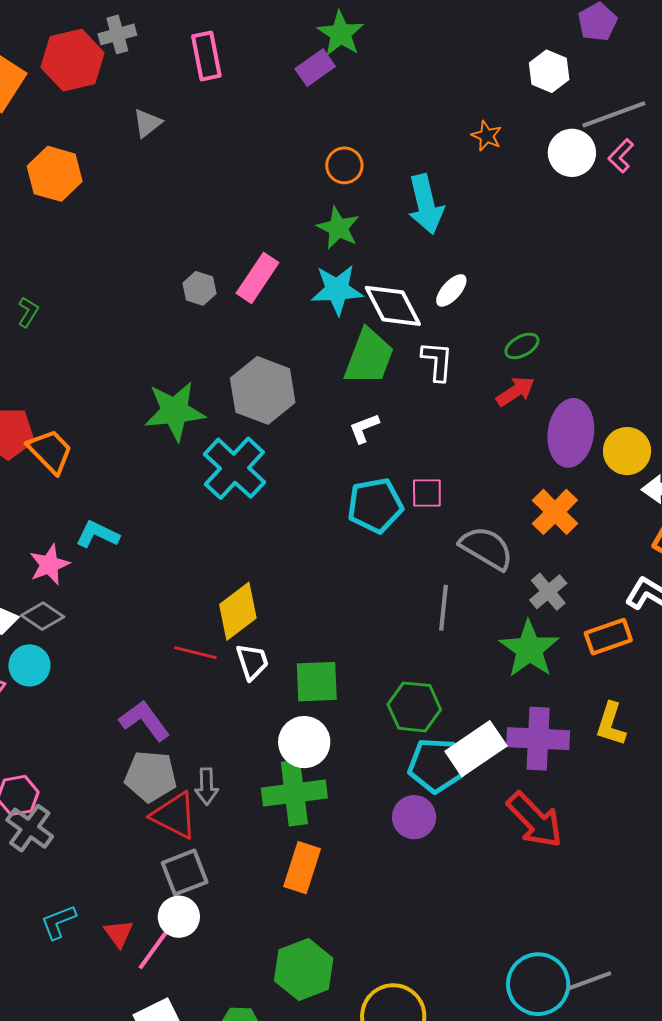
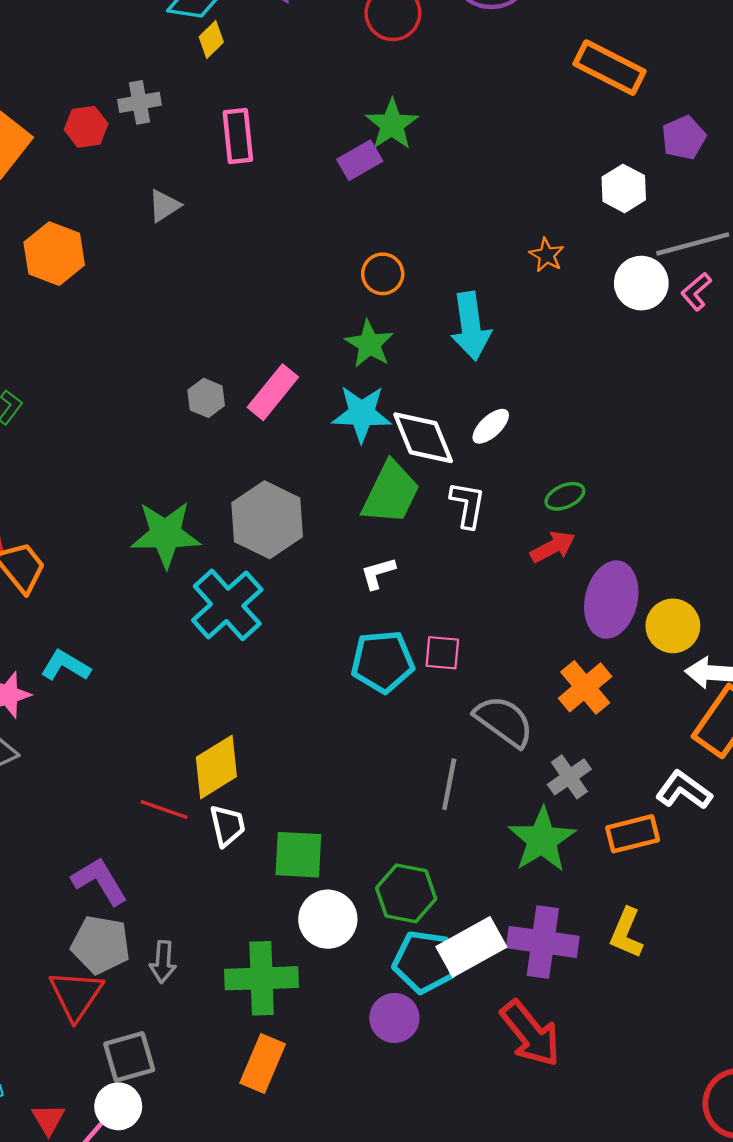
red hexagon: (73, 60) -> (86, 127), size x0.6
white circle: (304, 742) -> (328, 919), moved
red triangle: (174, 815) -> (76, 995), moved, turned 32

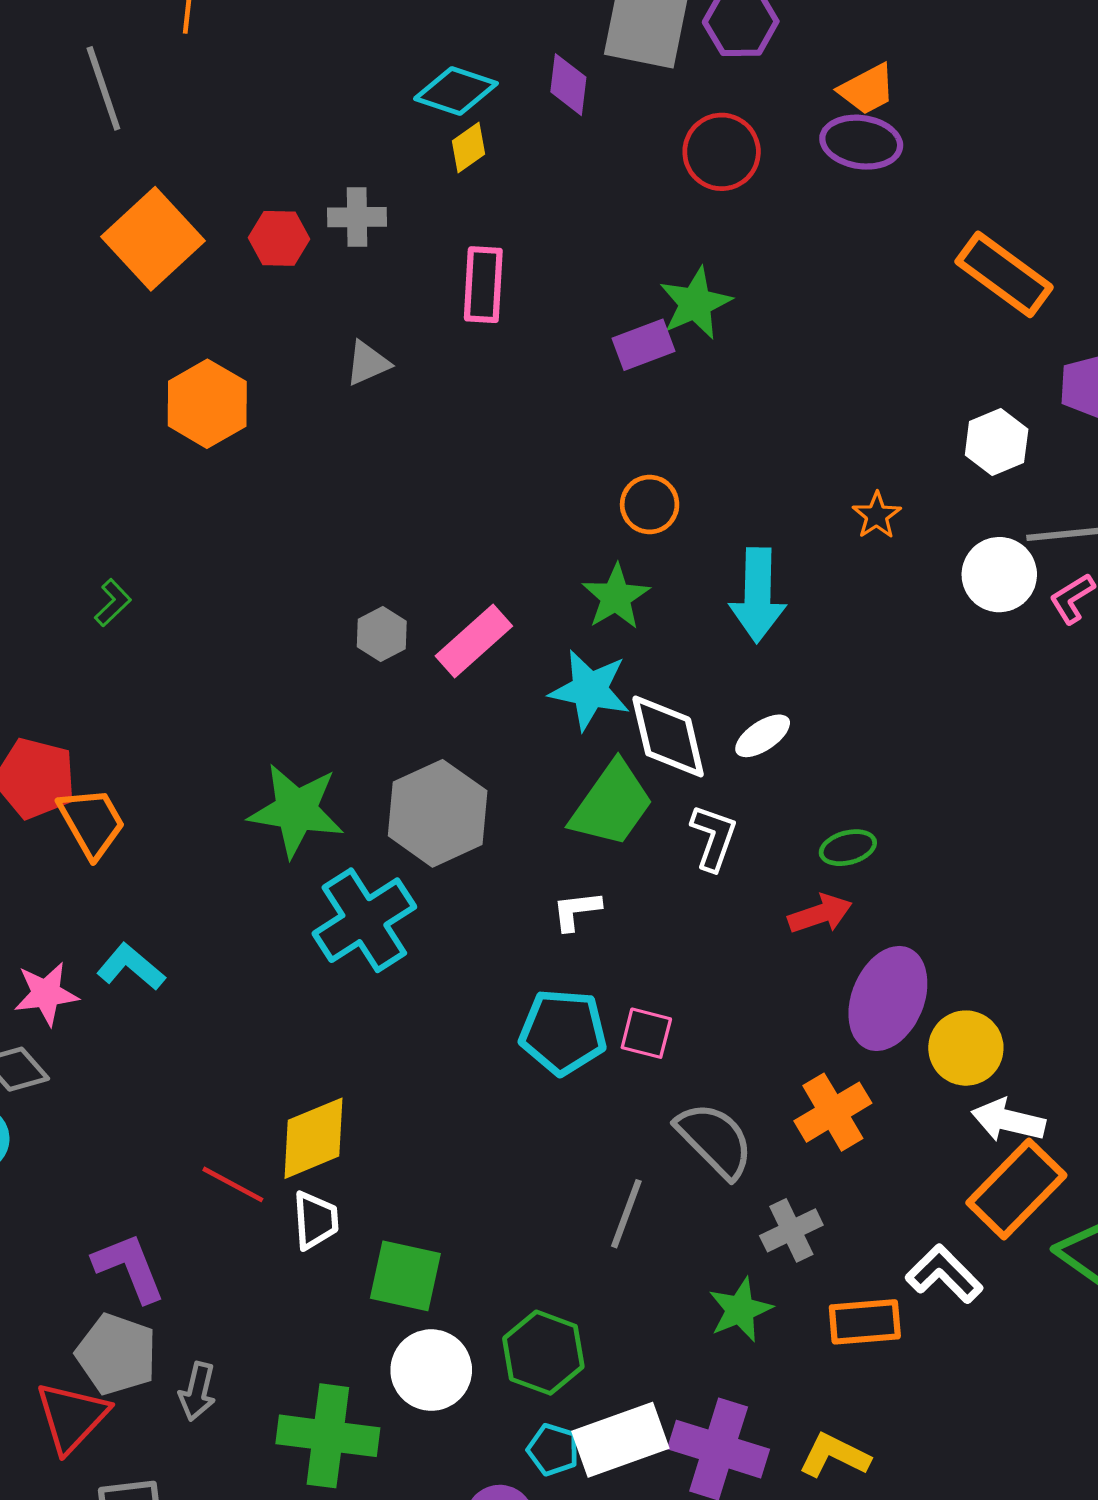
green star: (542, 840) -> (740, 1310), size x0.7
yellow L-shape: (626, 933) -> (834, 1455), turned 84
cyan pentagon: (424, 962) -> (553, 1450), size x0.6

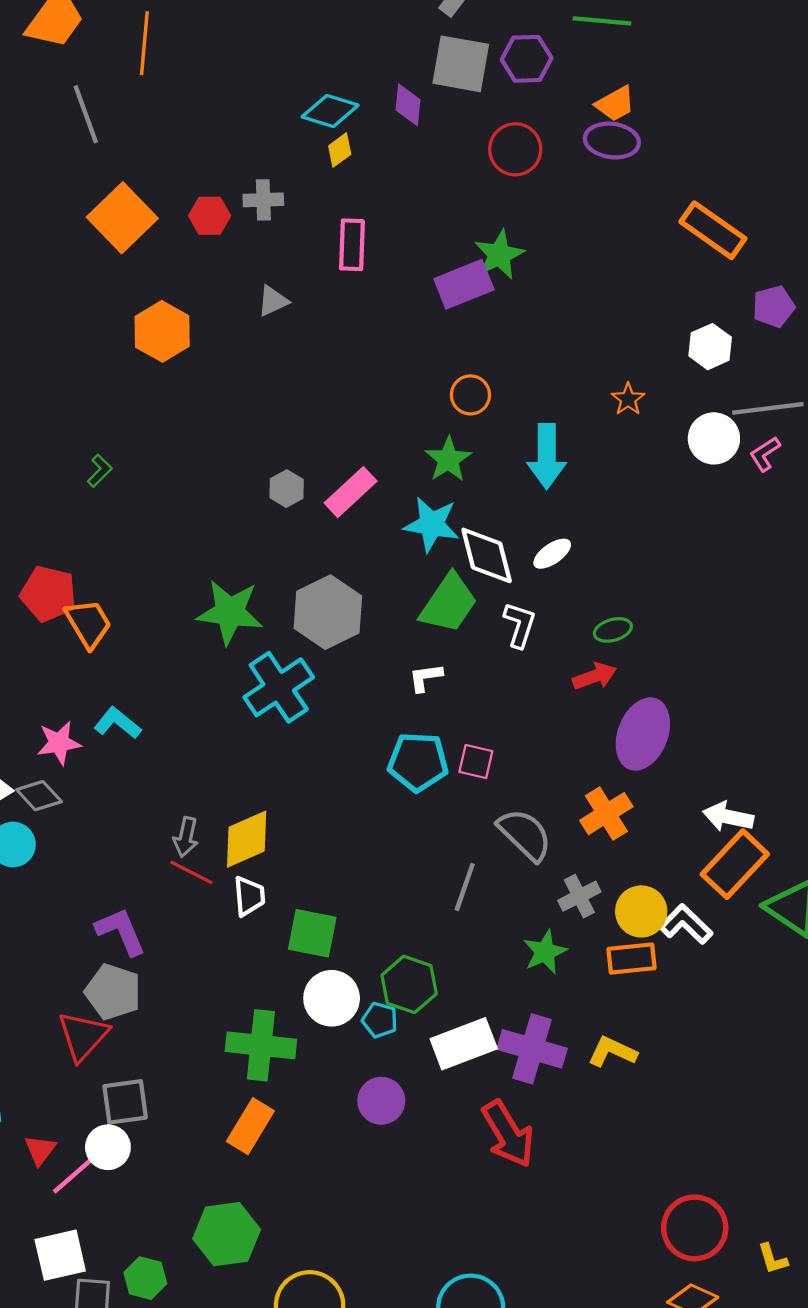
purple rectangle: (644, 345) -> (464, 284), size x1.4
yellow circle: (966, 1048) -> (641, 911), moved
gray arrow: (197, 1391) -> (186, 837), moved
cyan pentagon: (553, 1450) -> (380, 1020), moved

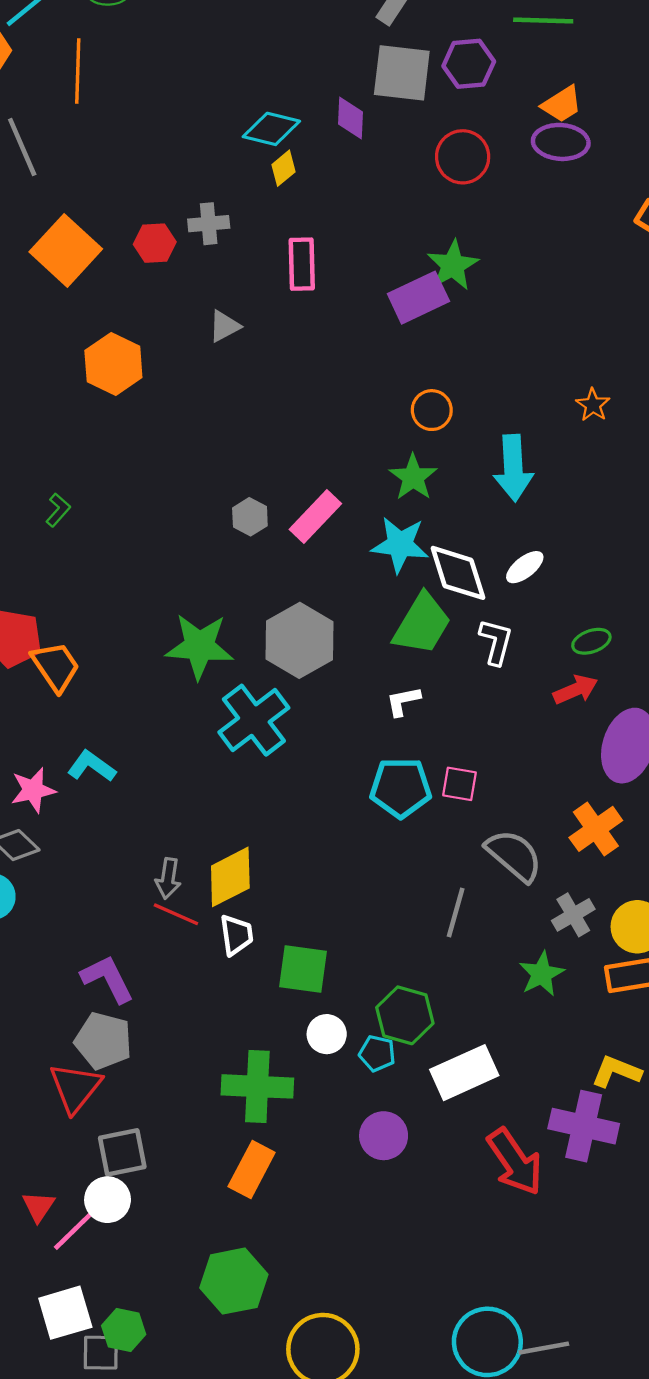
white circle: (332, 998) -> (327, 1034), size x0.7
purple cross: (532, 1049) -> (584, 1126), moved
green hexagon: (145, 1278) -> (124, 1330), moved

